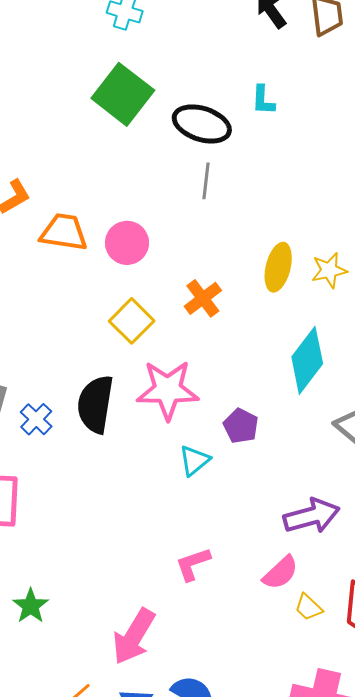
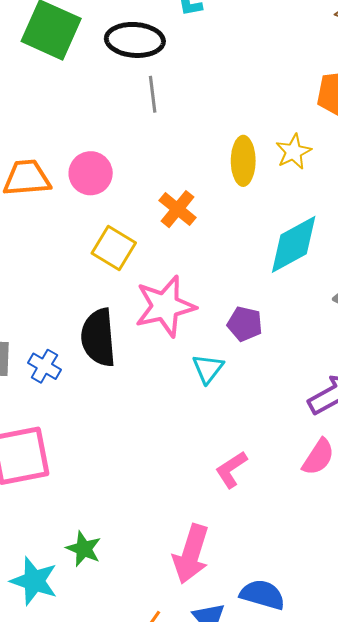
cyan diamond: (307, 360) -> (294, 244), turned 38

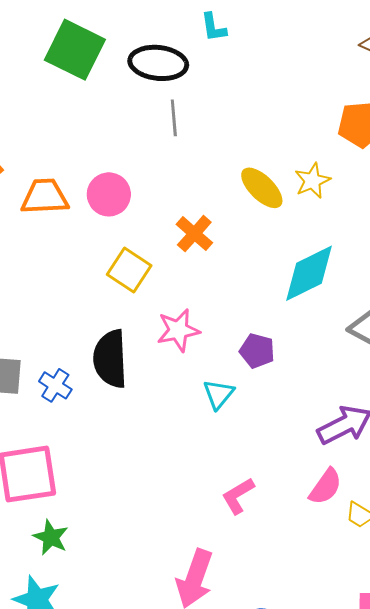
yellow ellipse: (243, 161) -> (262, 188), turned -48
pink star: (165, 306) -> (178, 330), size x0.7
green star: (84, 549) -> (51, 537), moved

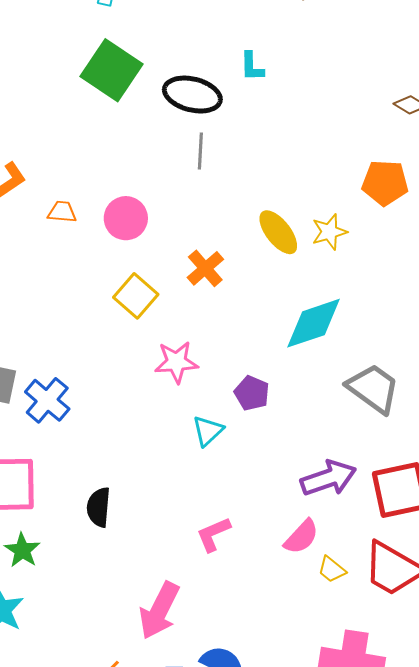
orange trapezoid: (45, 197) -> (62, 212), size x0.6
black semicircle: (110, 359) -> (99, 507), moved, size x0.7
blue cross: (55, 385) -> (47, 400), size x1.4

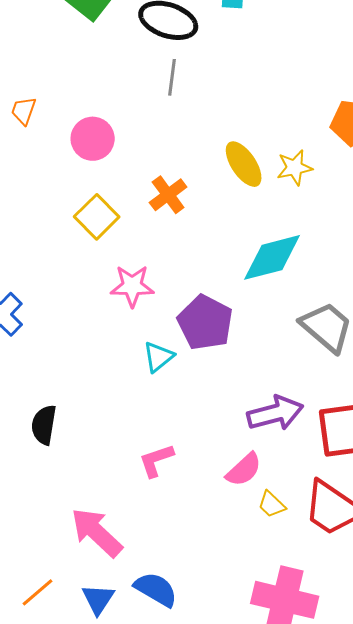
orange trapezoid: (62, 212) -> (24, 111), moved, turned -80
purple pentagon: (252, 393) -> (205, 322), size x1.6
pink arrow: (159, 610) -> (97, 532), turned 102

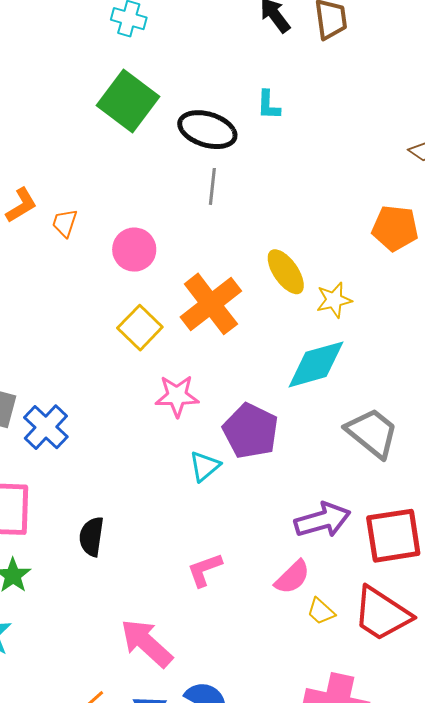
yellow star: (295, 168) -> (334, 300), moved
orange cross: (168, 195) -> (211, 304), size x1.6

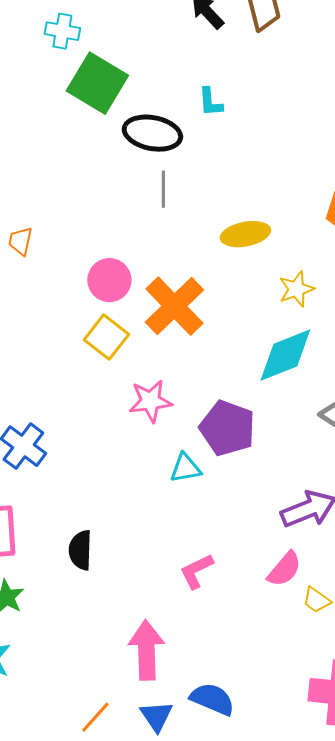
green square: (128, 101) -> (97, 83), moved
pink circle: (134, 250) -> (109, 280), moved
yellow ellipse: (286, 272) -> (245, 234), moved, turned -60
cyan triangle: (205, 466) -> (185, 468), turned 36
pink arrow: (146, 643) -> (146, 650), turned 52

